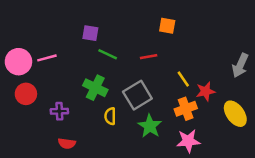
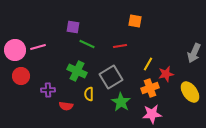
yellow line: (183, 79) -> (148, 64), turned 64
red semicircle: (67, 143) -> (66, 106), moved

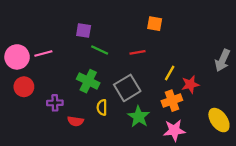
yellow ellipse: (190, 92) -> (219, 120), moved

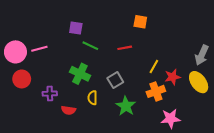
gray square: (127, 88) -> (115, 80), size x0.7
yellow ellipse: (219, 120) -> (199, 82), moved
pink star: (174, 130) -> (170, 119), moved

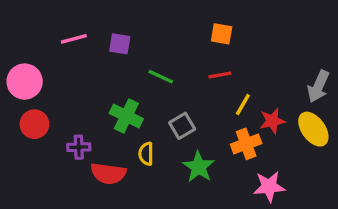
green line: (90, 46) -> (161, 77), moved
red line: (125, 48) -> (220, 75), moved
pink line: (39, 49) -> (74, 39), moved
red semicircle: (69, 110) -> (108, 173), size x1.5

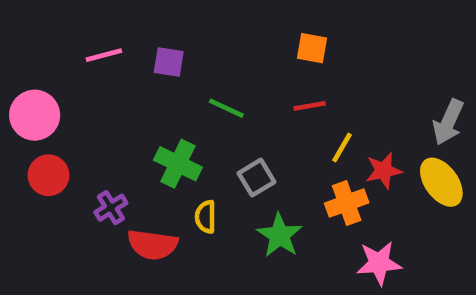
purple cross: (79, 147) -> (111, 208), turned -30

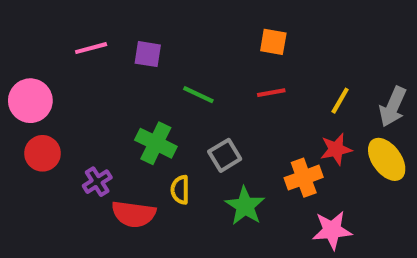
yellow line: (342, 148) -> (340, 101), moved

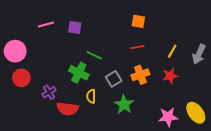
green line: (198, 95) -> (94, 55), moved
yellow ellipse: (387, 159) -> (196, 113), moved
orange cross: (304, 178) -> (140, 75), moved

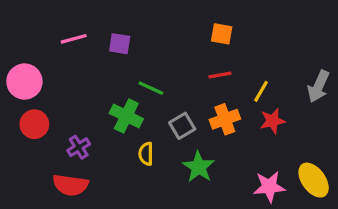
yellow line: (172, 51) -> (261, 91), moved
red semicircle: (68, 109) -> (70, 185), moved

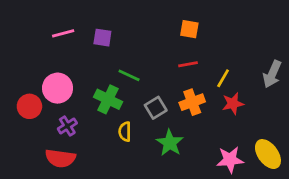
pink circle: (24, 82) -> (58, 88), moved

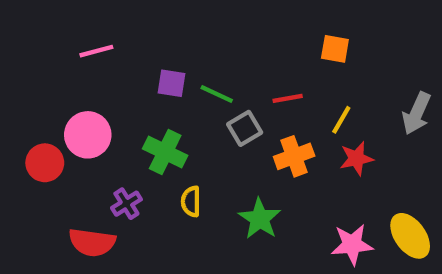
orange square: (189, 29) -> (335, 49), moved
purple square: (102, 38) -> (172, 83), moved
green line: (129, 75) -> (217, 94), moved
gray square: (156, 108) -> (245, 128), moved
purple cross: (67, 126) -> (126, 204), moved

